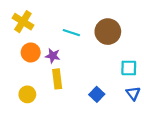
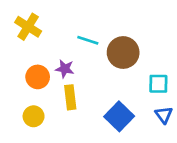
brown circle: (108, 32) -> (123, 53), moved
orange circle: (31, 52) -> (38, 77), moved
blue square: (97, 94) -> (119, 116), size x1.5

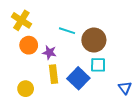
orange circle: (38, 77) -> (29, 45), moved
cyan square: (158, 84) -> (98, 65), moved
blue square: (119, 116) -> (78, 78), moved

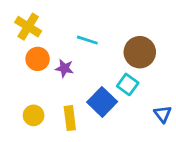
brown circle: (94, 40) -> (140, 52), moved
cyan square: (98, 65) -> (128, 84), turned 35
yellow rectangle: (54, 74) -> (70, 118), moved

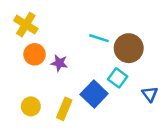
cyan line: (87, 40) -> (99, 38), moved
blue triangle: (163, 114) -> (150, 94), moved
yellow rectangle: (70, 118) -> (64, 109), turned 30

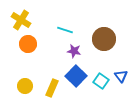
cyan line: (99, 38) -> (65, 30), moved
purple star: (59, 63) -> (74, 51), moved
cyan square: (118, 78) -> (101, 81), moved

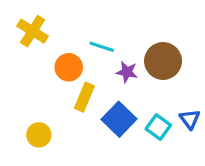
orange circle: (28, 44) -> (69, 67), moved
purple star: (74, 51) -> (127, 72), moved
yellow rectangle: (52, 88) -> (84, 97), moved

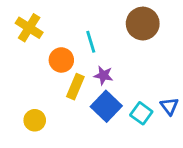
cyan line: (102, 47) -> (91, 42), turned 55
brown circle: (163, 61) -> (143, 24), moved
purple star: (127, 72) -> (103, 75), moved

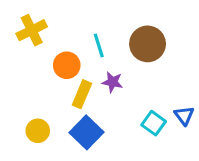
brown circle: (143, 24) -> (148, 44), moved
yellow cross: (29, 28) -> (32, 30), turned 32
blue square: (106, 106) -> (87, 132), moved

